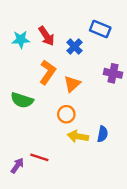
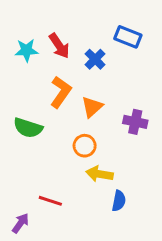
purple cross: (113, 73) -> (135, 122), moved
blue semicircle: (102, 134) -> (119, 201), moved
purple arrow: (17, 166) -> (21, 223), moved

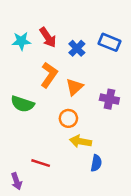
blue rectangle: (128, 37) -> (109, 42), moved
purple arrow: (21, 223) -> (16, 181), turned 126

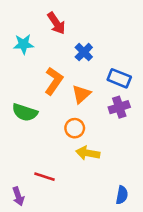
red arrow: (48, 37) -> (56, 23), moved
blue rectangle: (109, 42) -> (119, 78), moved
purple cross: (109, 99) -> (119, 107), turned -30
blue semicircle: (96, 163) -> (122, 195), moved

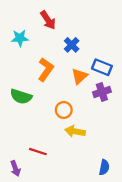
orange triangle: (81, 94) -> (79, 76), moved

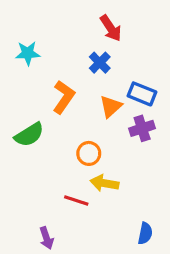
red arrow: (48, 20) -> (111, 28), moved
green semicircle: (21, 96) -> (29, 135), turned -50
red line: (38, 152) -> (76, 200), moved
purple arrow: (15, 168) -> (46, 238), moved

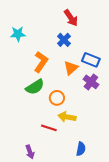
purple cross: (142, 128) -> (91, 82), turned -35
green semicircle: (29, 135) -> (35, 87), moved
blue semicircle: (145, 233) -> (81, 149), moved

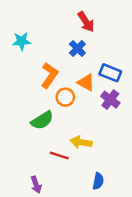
orange triangle: (71, 68) -> (86, 83), turned -49
green semicircle: (35, 87) -> (42, 120), moved
orange circle: (57, 98) -> (65, 97), moved

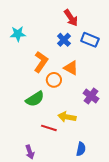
blue rectangle: (110, 73) -> (90, 40), moved
purple cross: (110, 100) -> (91, 96), moved

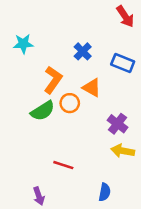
red arrow: (71, 18) -> (125, 17), moved
blue rectangle: (90, 40) -> (123, 63), moved
green semicircle: (35, 99) -> (43, 111), moved
yellow arrow: (67, 117) -> (123, 151), moved

